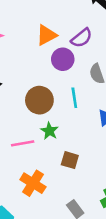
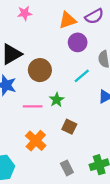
purple semicircle: (82, 38) -> (94, 16), moved
cyan line: (74, 98) -> (82, 76), turned 49
brown circle: (39, 100) -> (40, 70), moved

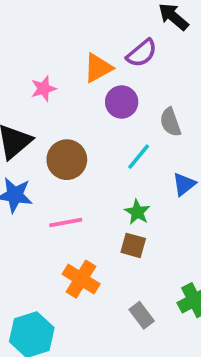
pink star: (25, 13) -> (44, 89), moved
green star: (57, 100) -> (137, 212), moved

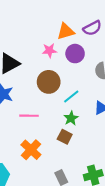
pink star: (44, 89) -> (49, 50), moved
cyan line: (139, 157) -> (71, 96), moved
brown circle: (67, 160) -> (49, 82), moved

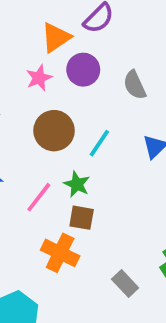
pink line: (29, 116) -> (39, 197), turned -36
green star: (71, 118) -> (77, 184), moved
brown square: (65, 137) -> (82, 218), moved

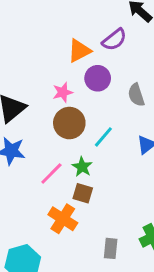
pink star: (39, 78) -> (63, 92), moved
gray rectangle: (125, 283) -> (111, 248), turned 42

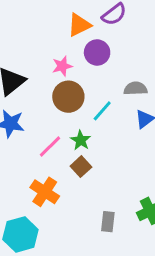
gray semicircle: (136, 95) -> (135, 89), moved, turned 105
brown square: (83, 193) -> (81, 167), turned 30
orange cross: (63, 219) -> (45, 192), moved

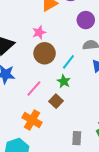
purple circle: (97, 52) -> (86, 20), moved
green star: (81, 140) -> (64, 81), moved

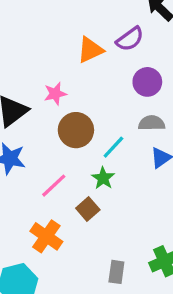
pink star: (39, 32) -> (55, 94), moved

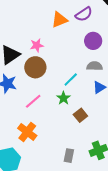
brown circle: (76, 130) -> (35, 67), moved
brown square: (88, 209) -> (80, 115), moved

